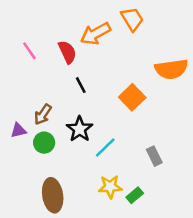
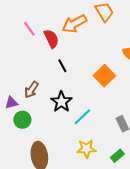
pink line: (29, 51) -> (29, 29), moved
green circle: (44, 143) -> (22, 120), moved
green rectangle: (135, 195) -> (117, 156), moved

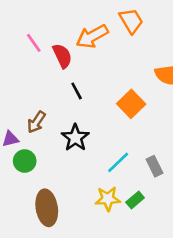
cyan line: (82, 117) -> (118, 162), moved
green rectangle: (117, 156) -> (135, 200), moved

